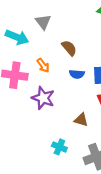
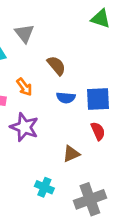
brown triangle: (81, 120) -> (71, 154), turned -40

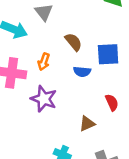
orange arrow: (24, 87) -> (44, 62), turned 56
blue square: (98, 99) -> (108, 54), moved

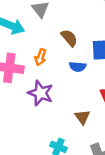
brown triangle: (87, 124) -> (82, 117), turned -42

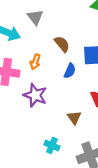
blue semicircle: (78, 67) -> (70, 71), turned -72

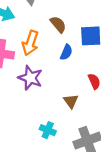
orange arrow: (35, 62) -> (30, 43), size x1.5

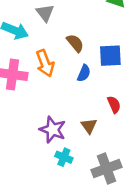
orange arrow: (30, 43) -> (45, 63), turned -40
purple star: (30, 78) -> (53, 130), moved

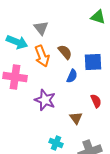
orange arrow: (45, 63) -> (42, 56), moved
purple star: (53, 130) -> (45, 100), moved

